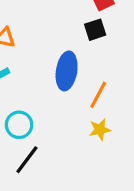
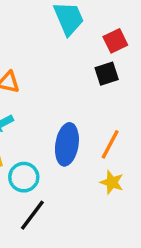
blue ellipse: (67, 71) -> (67, 144), moved
yellow star: (100, 130) -> (112, 182), turned 30

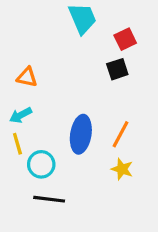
black line: (32, 215) -> (49, 199), turned 60

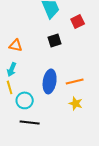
black square: (117, 69) -> (55, 40), moved
cyan arrow: (21, 115) -> (12, 69), turned -40
orange line: (120, 134) -> (75, 81), turned 48

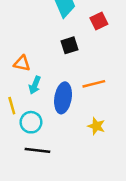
orange triangle: (16, 45) -> (22, 63), moved
cyan arrow: (12, 69) -> (35, 85), moved
orange line: (75, 81) -> (94, 84), moved

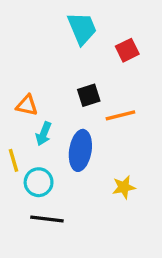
black square: (69, 45) -> (89, 95), moved
orange line: (94, 84) -> (120, 115), moved
yellow star: (96, 126) -> (124, 187), turned -30

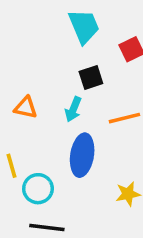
black square: (89, 95) -> (91, 78), moved
cyan arrow: (44, 134) -> (73, 109), moved

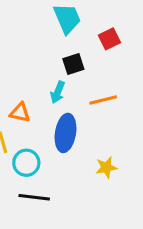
orange triangle: (26, 107) -> (20, 113), moved

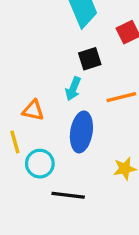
black line: (34, 197) -> (68, 195), moved

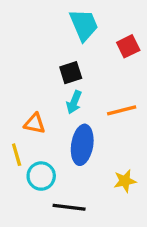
black square: (90, 59) -> (71, 73), moved

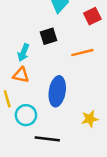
cyan arrow: (74, 102) -> (23, 53), moved
orange line: (122, 110) -> (82, 53), moved

